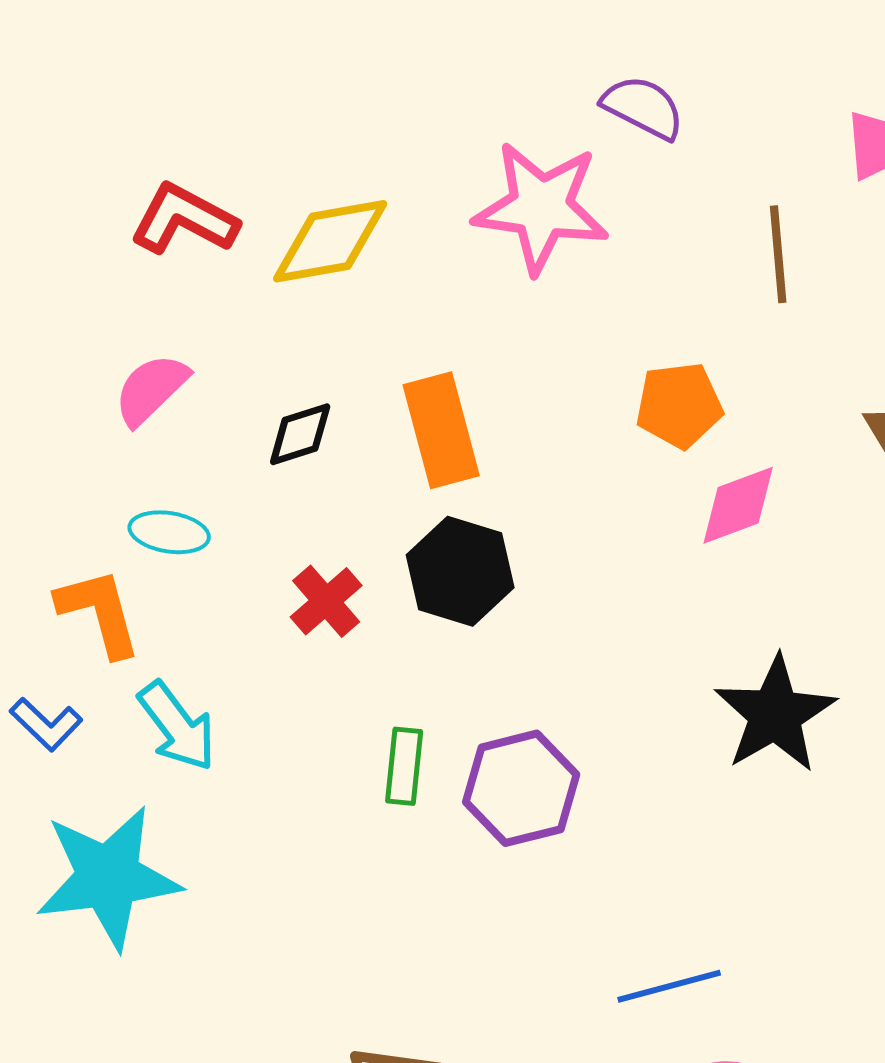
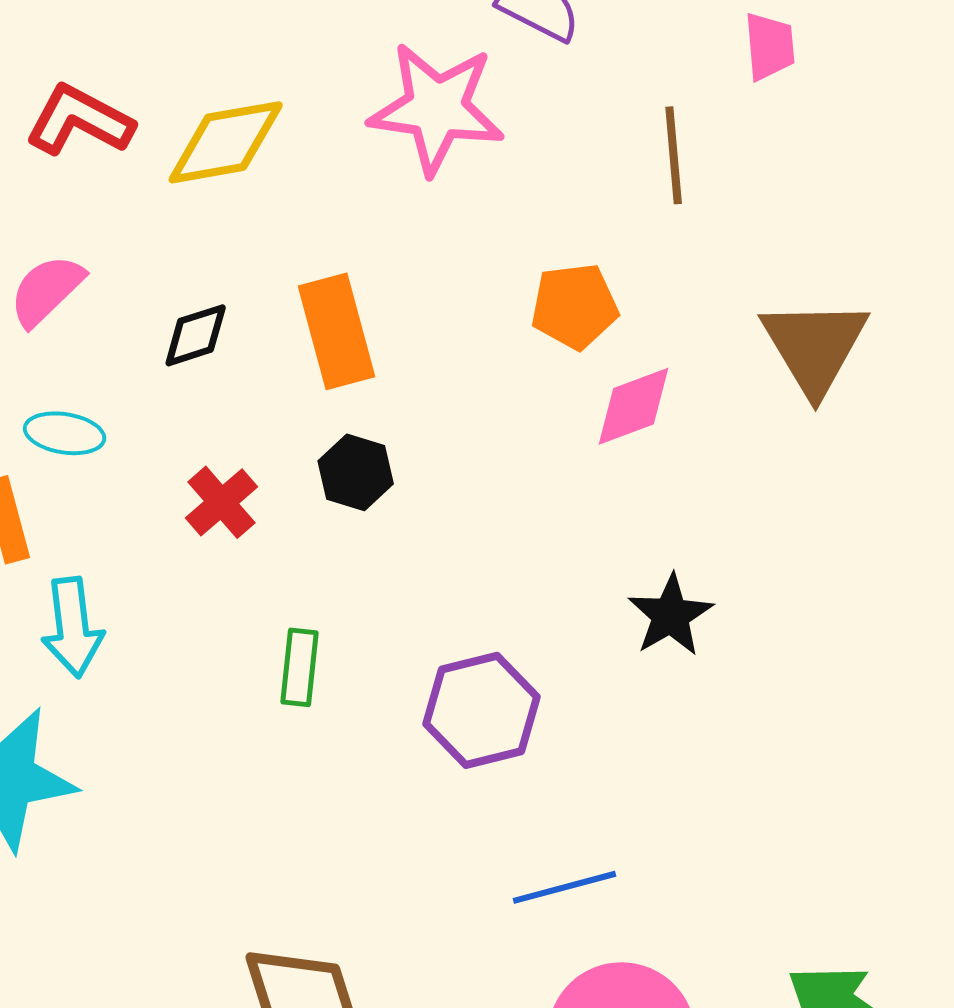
black hexagon: (460, 571) -> (356, 472), size x0.7
black star: (775, 714) -> (671, 615), size x0.7
cyan arrow: (177, 726) -> (73, 627), turned 30
purple hexagon: (521, 788) -> (482, 710), moved

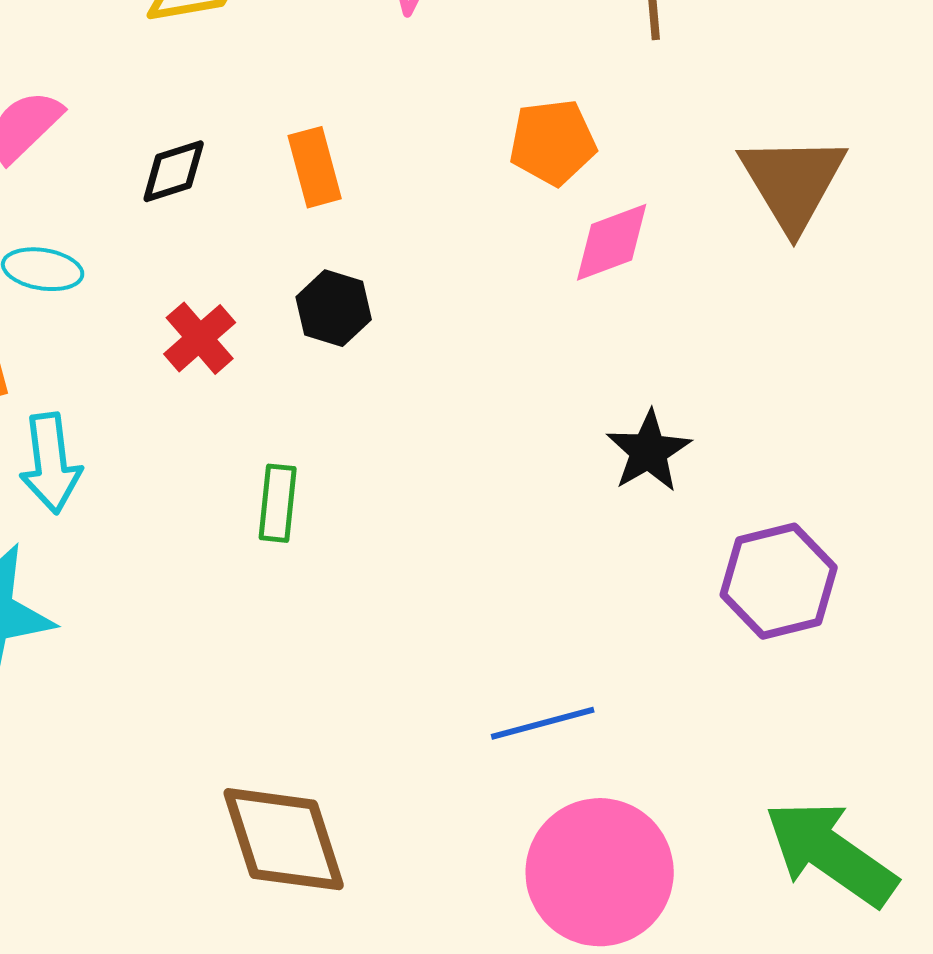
orange rectangle: (337, 331) -> (315, 167), size x0.7
purple hexagon: (482, 710) -> (779, 581), moved

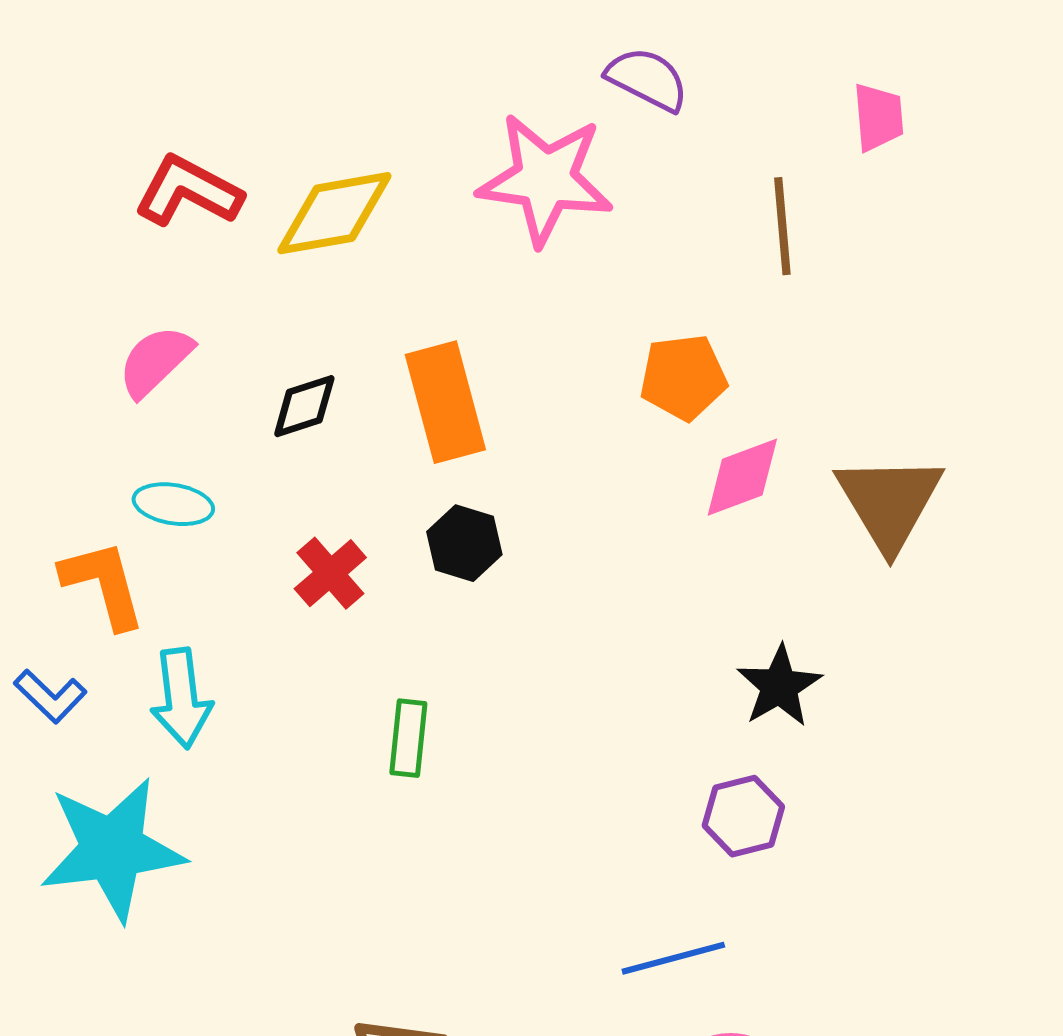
orange rectangle: (315, 167) -> (445, 402), size x1.5
brown triangle: (793, 182) -> (889, 502), moved
purple hexagon: (779, 581) -> (743, 816), moved, size x0.7

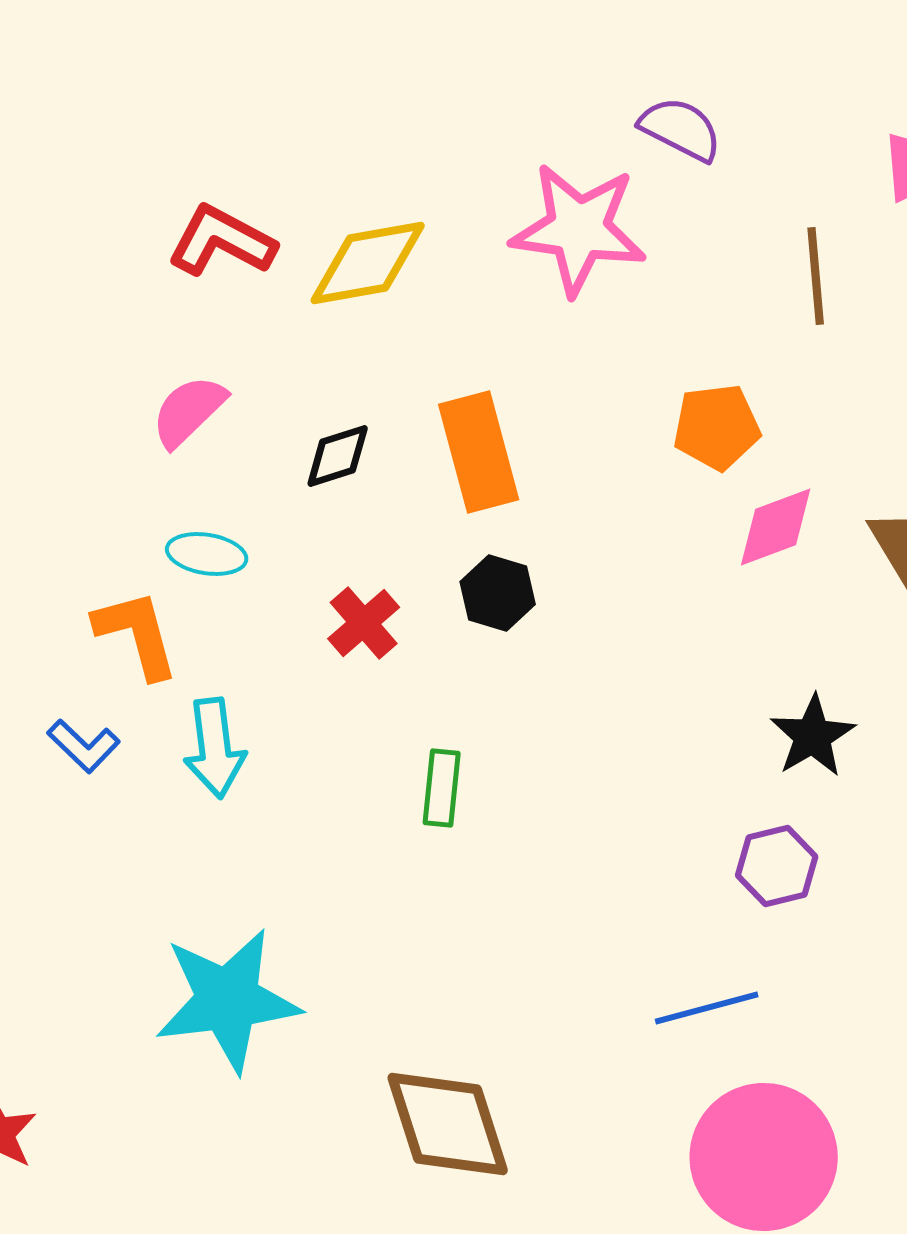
cyan star: (112, 849) -> (228, 1000), moved

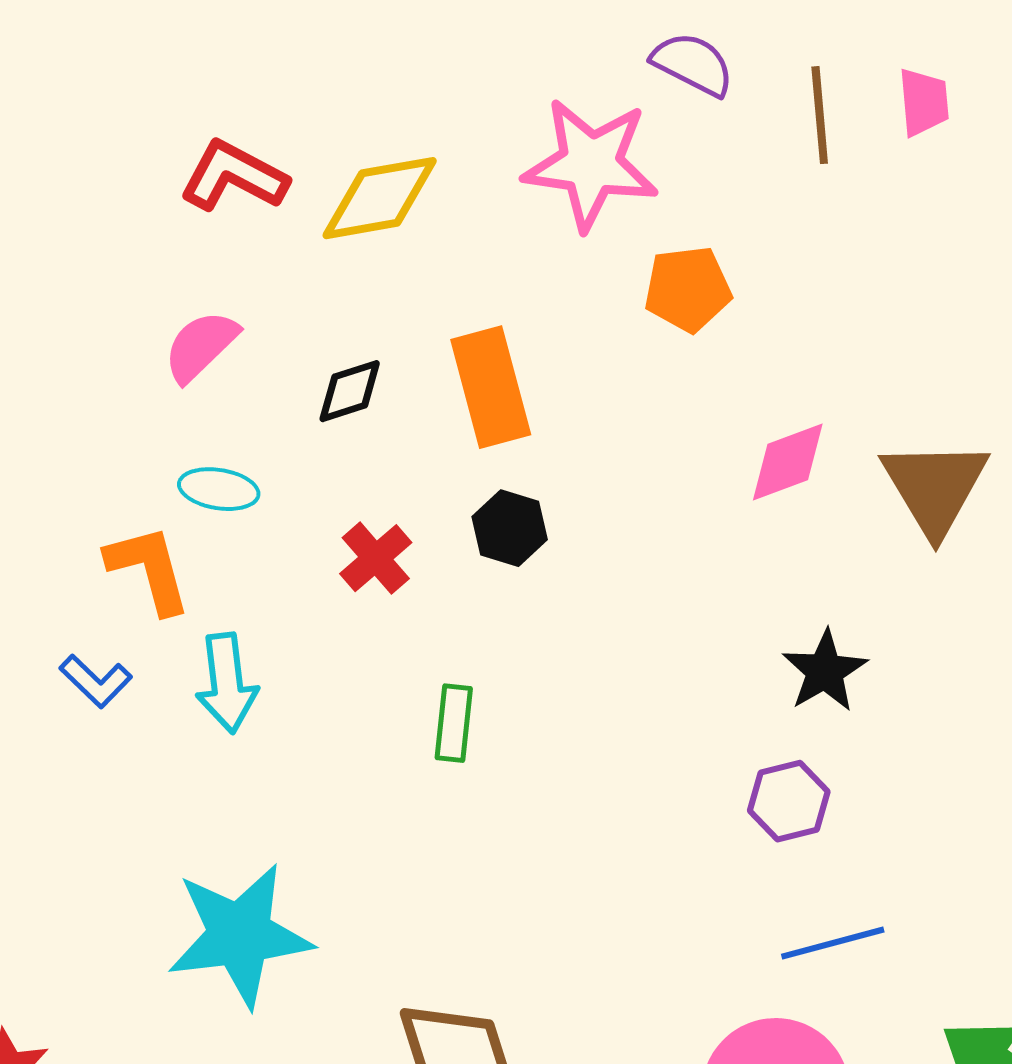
brown line: (816, 276) -> (820, 115), moved
orange pentagon: (717, 427) -> (688, 289), moved
blue line: (707, 1008) -> (833, 943), moved

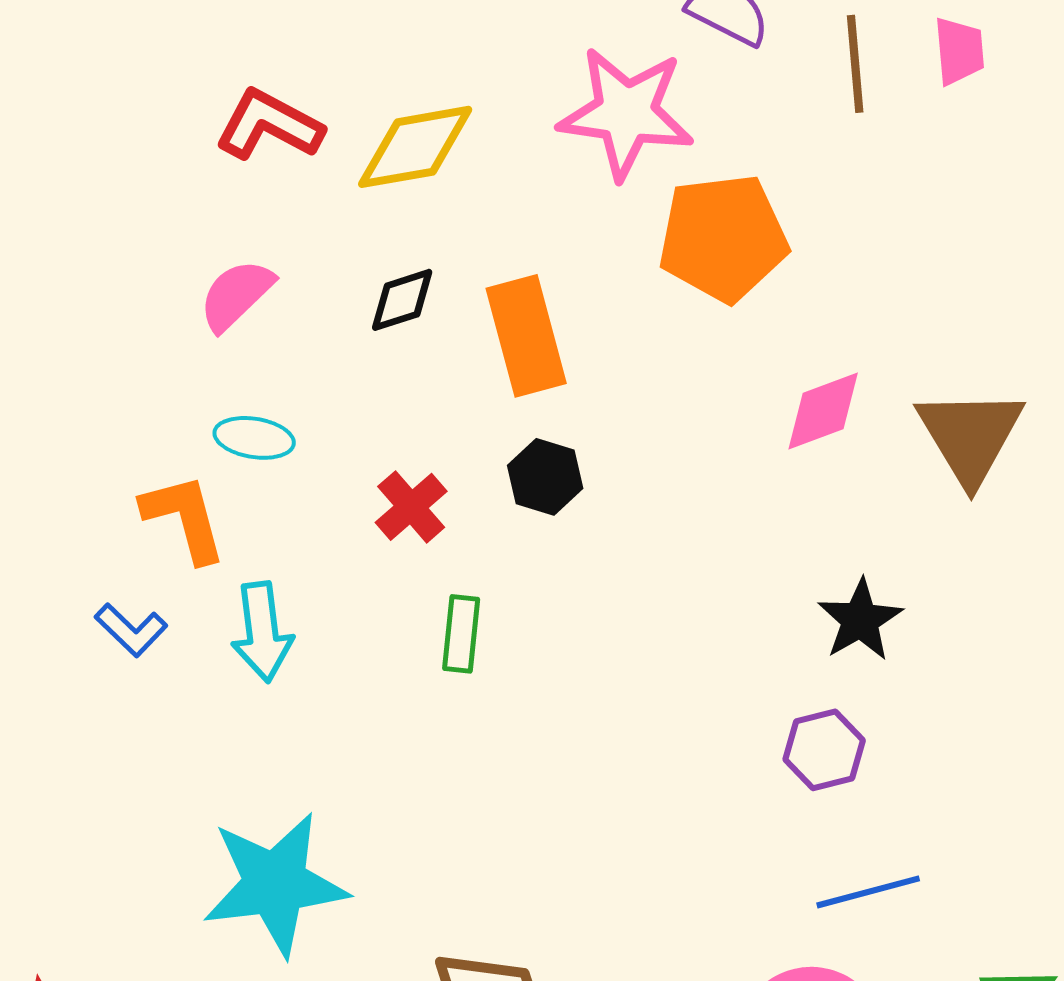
orange pentagon: (688, 289) -> (723, 238), size x1.5
black diamond: (350, 391) -> (402, 300), moved
green rectangle: (454, 723) -> (461, 634), moved

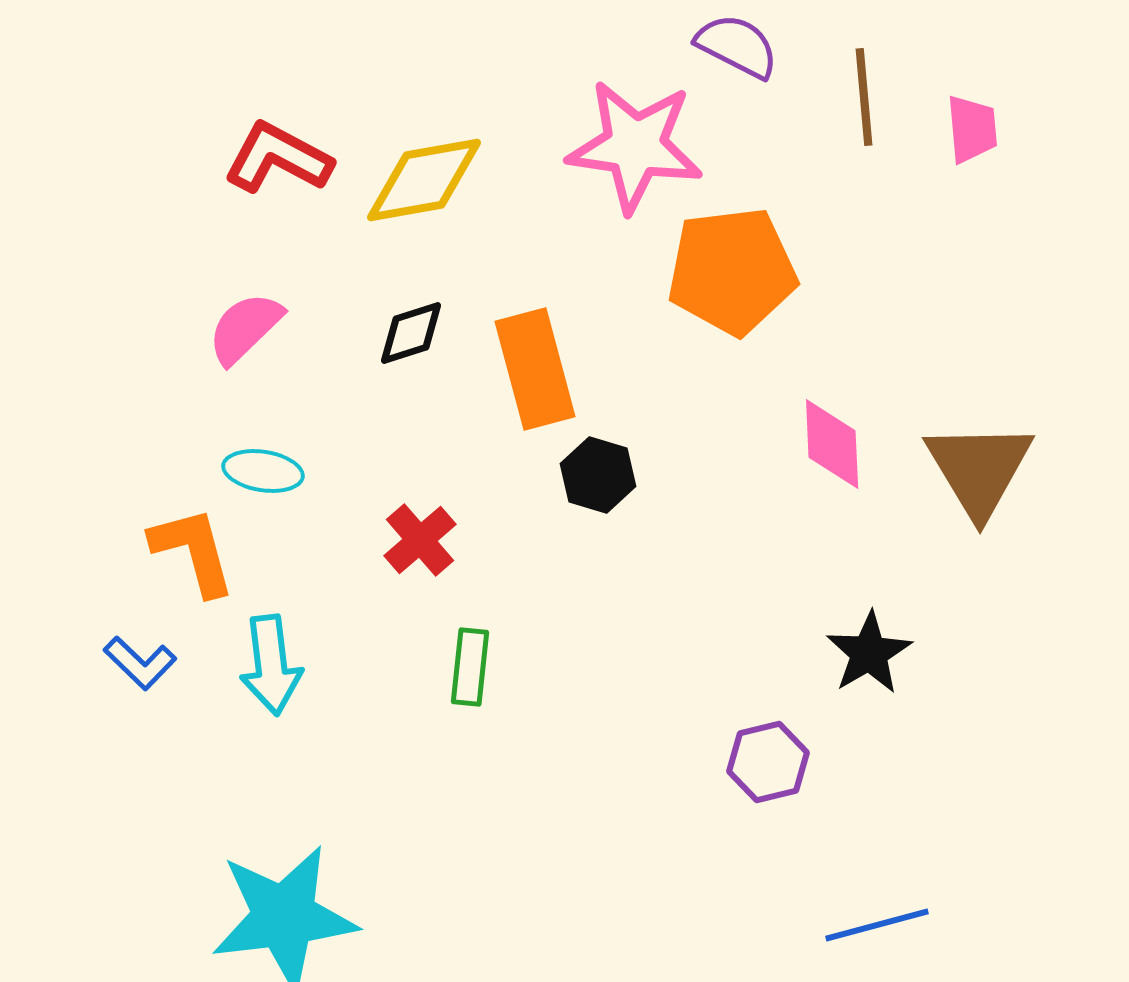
pink trapezoid: (959, 51) -> (972, 129), moved
pink diamond: (823, 411) -> (832, 444), turned -72
black hexagon: (545, 477) -> (598, 475), moved
purple hexagon: (824, 750) -> (768, 762), moved

